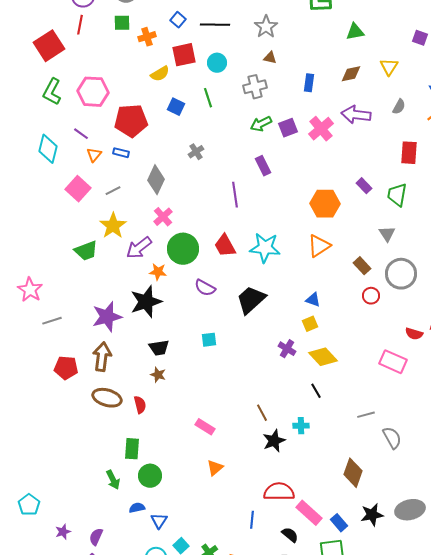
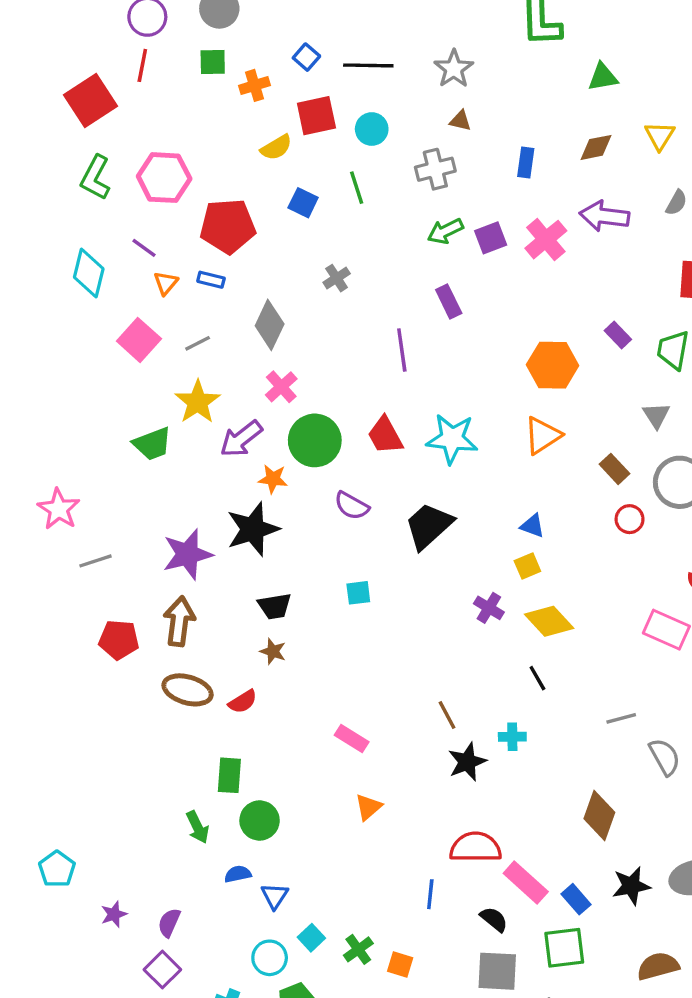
red semicircle: (140, 405) -> (243, 702), turned 72

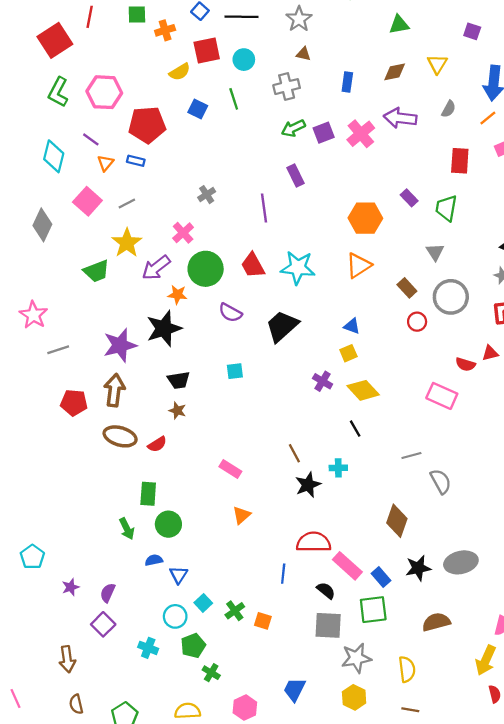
gray cross: (337, 278) -> (207, 195), moved
gray diamond: (270, 325) -> (42, 225), moved

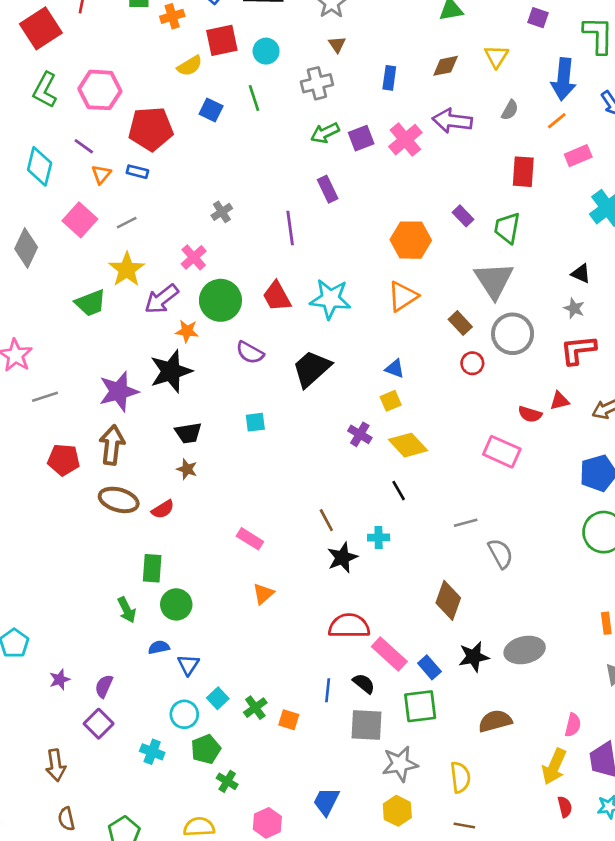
brown triangle: (303, 54) -> (337, 44), turned 42
gray triangle: (435, 252) -> (494, 280), size x1.8
blue line: (283, 574) -> (328, 690), moved

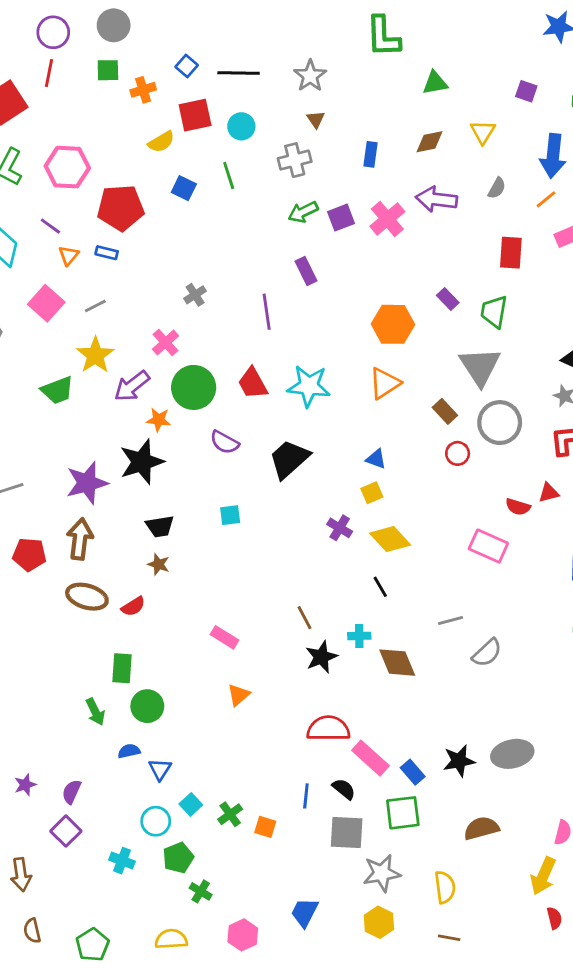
gray semicircle: (500, 554) -> (487, 653), turned 76
brown diamond: (448, 600) -> (397, 663), moved, turned -42

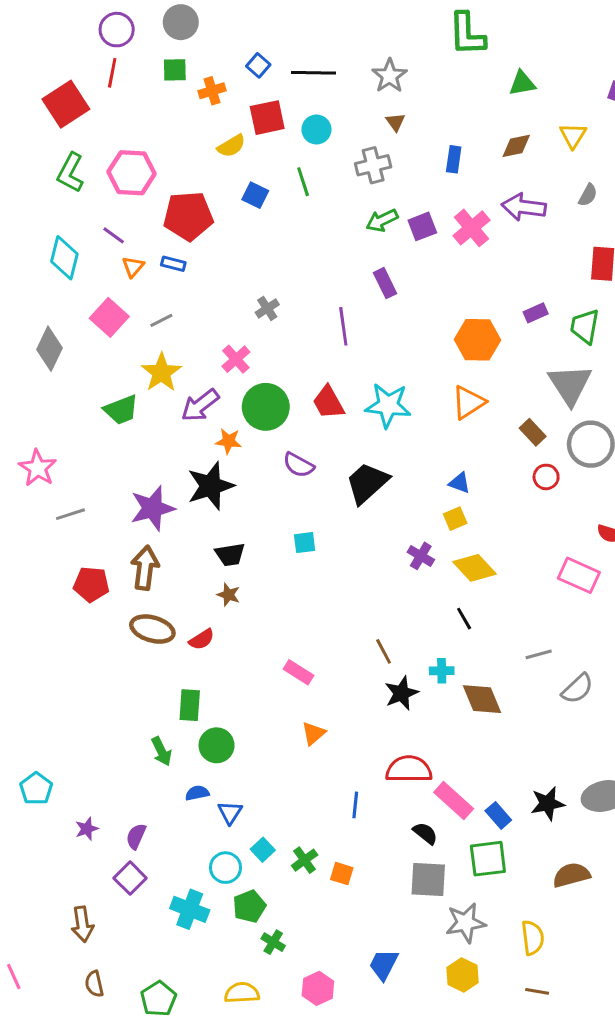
purple rectangle: (448, 299) -> (536, 313), turned -70
blue line: (306, 796) -> (355, 805), moved
cyan cross: (122, 861) -> (190, 909), size x1.4

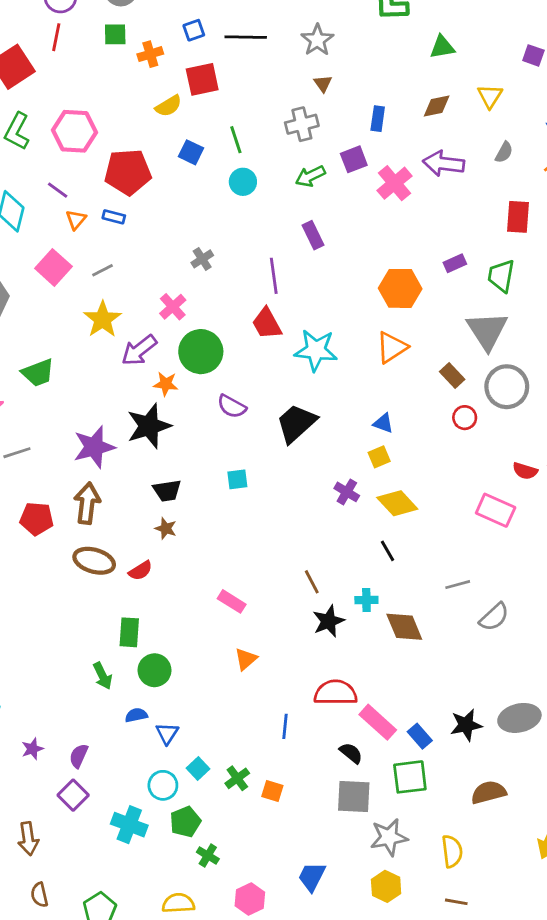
blue square: (258, 65) -> (194, 30), turned 30
cyan circle: (316, 130) -> (243, 182), moved
purple square: (422, 226) -> (354, 159), moved
red trapezoid: (328, 402) -> (267, 324), moved
green trapezoid: (121, 410) -> (38, 373), moved

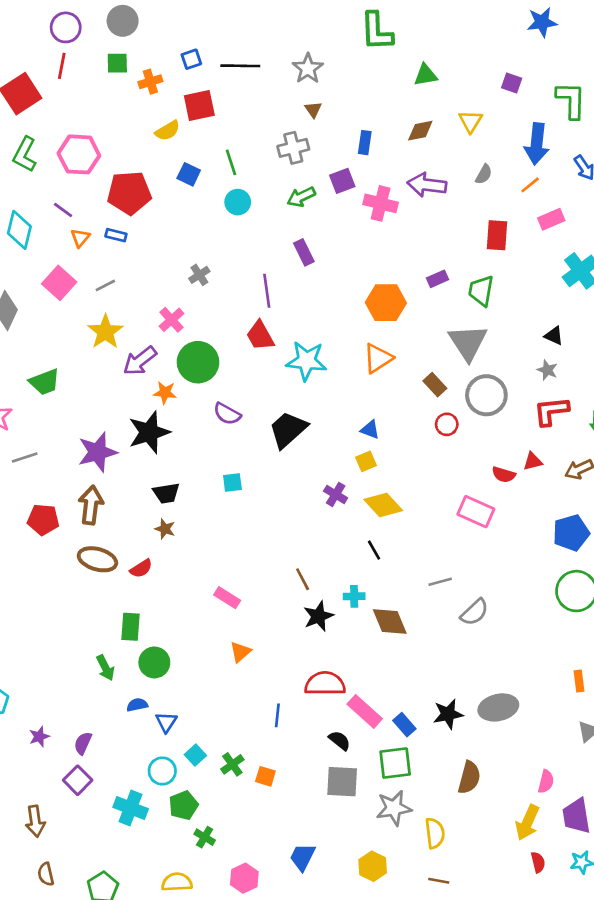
pink cross: (395, 183) -> (381, 203), turned -36
brown semicircle: (489, 792) -> (469, 778), turned 120
gray star: (389, 837) -> (394, 808), moved

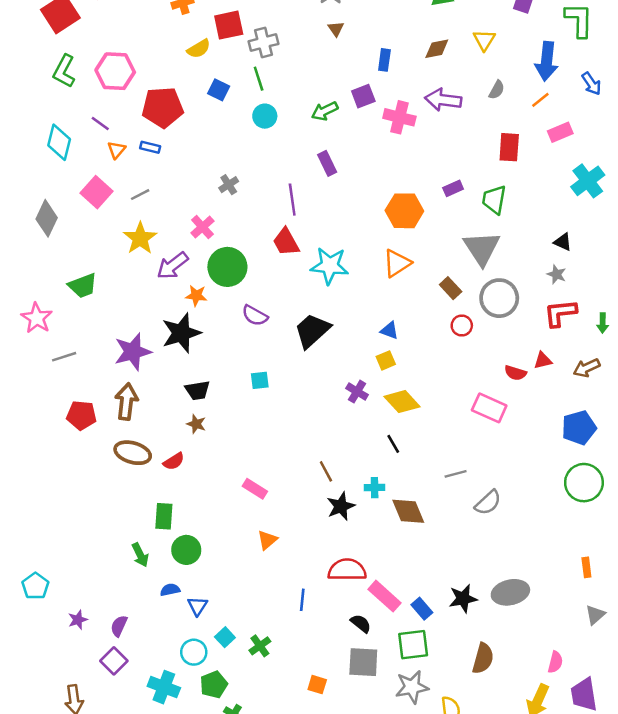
gray cross: (293, 148) -> (264, 43), moved
orange square: (265, 776) -> (317, 685), moved

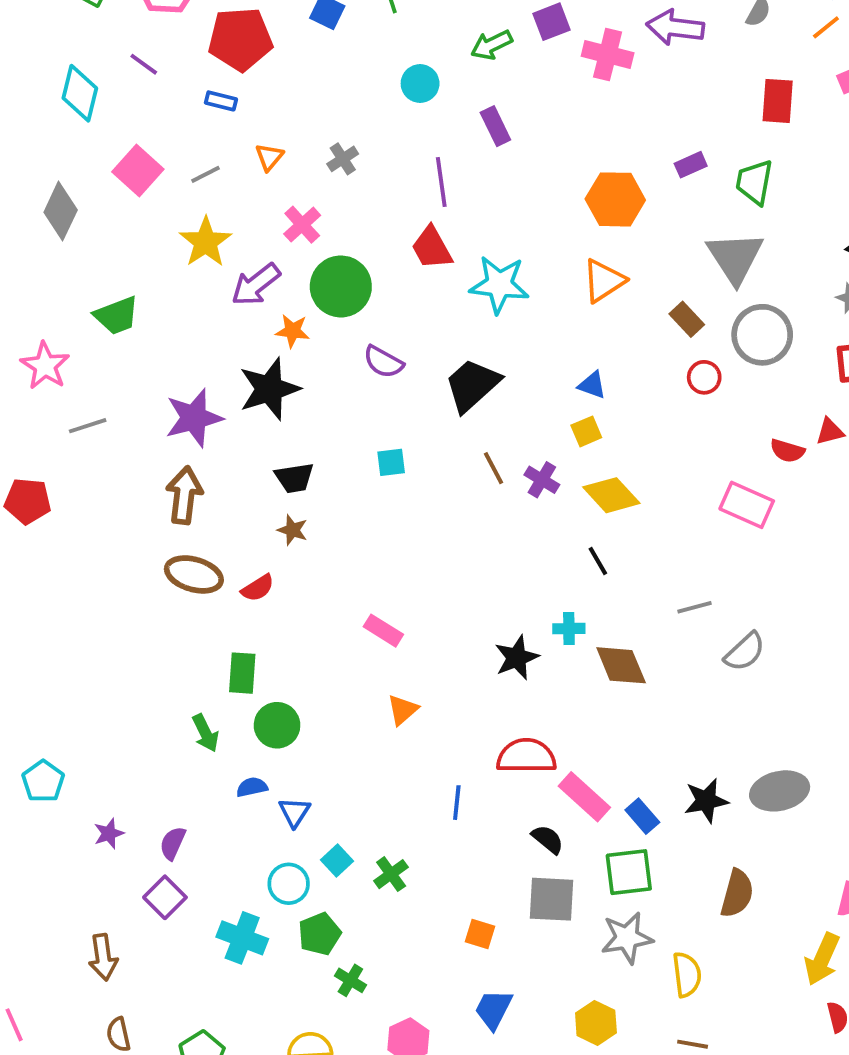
cyan circle: (265, 116) -> (420, 84), moved
orange triangle: (116, 150) -> (269, 157), moved
red pentagon: (82, 415) -> (28, 501), moved
brown line: (326, 471) -> (494, 468), moved

